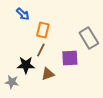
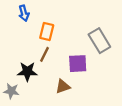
blue arrow: (23, 14) -> (24, 13), turned 32
brown triangle: (48, 74) -> (63, 86), moved

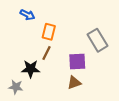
blue arrow: (24, 13) -> (27, 15), turned -48
brown triangle: (63, 86) -> (74, 83), moved

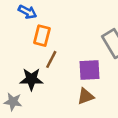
orange rectangle: (49, 32) -> (42, 36), moved

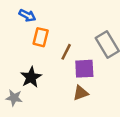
brown line: (51, 59) -> (66, 52), moved
black star: (31, 79) -> (31, 77), turned -30

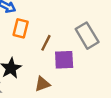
brown triangle: (81, 93) -> (42, 84), moved

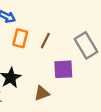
brown line: (46, 43) -> (45, 41), moved

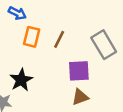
brown triangle: (42, 93) -> (80, 97), moved

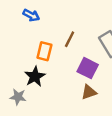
orange rectangle: (32, 37) -> (44, 51), moved
purple square: (79, 71) -> (88, 68), turned 30

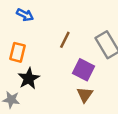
orange rectangle: (44, 51) -> (17, 52), moved
brown triangle: (89, 92) -> (85, 95), turned -35

